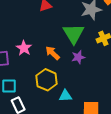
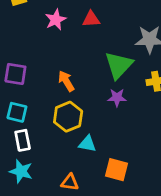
pink star: (24, 48) -> (56, 20), moved
orange arrow: (53, 53) -> (66, 81), moved

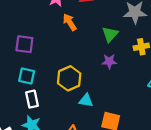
green triangle: (119, 65) -> (110, 34), size x0.7
orange arrow: (66, 81) -> (70, 22), moved

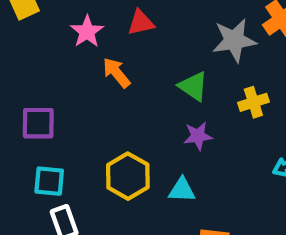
green triangle: (110, 34) -> (193, 86), turned -30
cyan triangle: (86, 100) -> (182, 190), moved

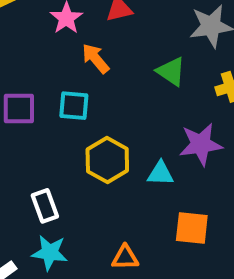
purple star: (198, 136) -> (201, 144), moved, size x1.5
cyan square: (49, 181) -> (74, 106), moved

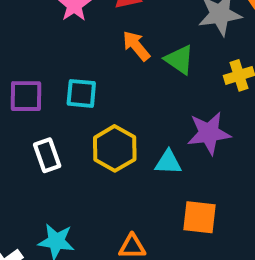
orange arrow: (96, 58) -> (136, 46), moved
white rectangle: (45, 206) -> (47, 155), moved

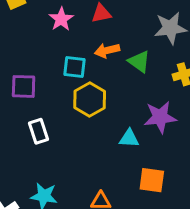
orange arrow: (136, 46) -> (107, 50), turned -65
cyan square: (81, 93) -> (75, 67), moved
yellow hexagon: (115, 148) -> (90, 99), moved

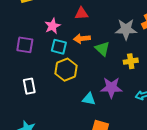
pink star: (61, 19) -> (52, 26), moved
purple square: (24, 86) -> (25, 45), moved

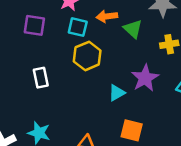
purple star: (111, 88) -> (145, 78), turned -30
cyan triangle: (89, 99) -> (117, 93), turned -40

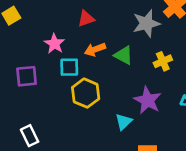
white rectangle: (41, 78) -> (30, 136), moved

